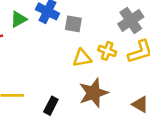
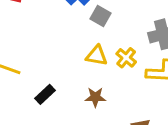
brown star: (93, 93) -> (95, 97), size x0.6

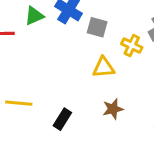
yellow cross: (126, 58) -> (132, 46), moved

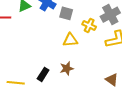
yellow line: (19, 103) -> (16, 83), moved
brown star: (113, 109) -> (67, 68), moved

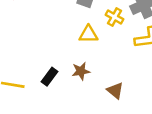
brown triangle: (112, 80) -> (115, 90), moved

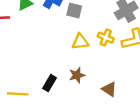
yellow cross: (115, 17) -> (106, 38), moved

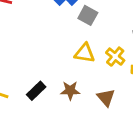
brown triangle: (109, 89) -> (106, 98), moved

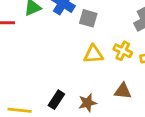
brown star: (70, 91) -> (87, 103), moved
brown triangle: (106, 98) -> (123, 91), turned -30

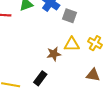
brown star: (87, 103) -> (54, 54), moved

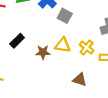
black rectangle: (40, 78) -> (17, 41), moved

